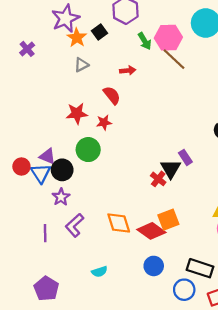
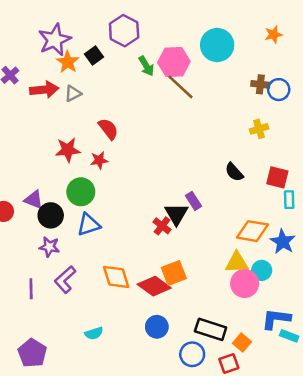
red arrow: (128, 70) -> (44, 90), moved, size x1.5
blue triangle: (41, 173) -> (89, 225), moved, turned 45
purple star: (61, 197) -> (49, 247), turned -30

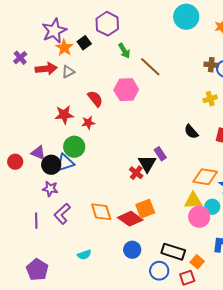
cyan circle: (217, 45) -> (186, 17), moved
pink hexagon: (174, 62) -> (126, 90), moved
blue triangle: (89, 225) -> (65, 163), moved

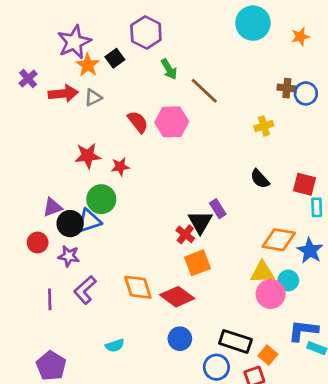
red semicircle: (95, 99) -> (138, 122), moved
yellow cross: (210, 99) -> (264, 126), moved
purple triangle: (38, 153) -> (52, 207), turned -42
red circle: (15, 162) -> (38, 243), moved
orange square: (145, 209) -> (197, 263), moved

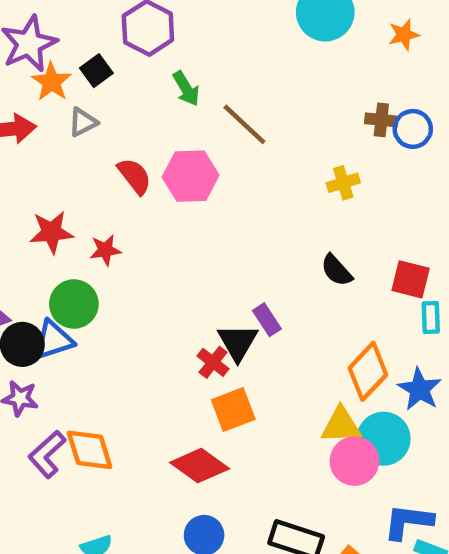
gray triangle: (93, 98) -> (83, 122), moved
orange diamond: (279, 240) -> (368, 371), turned -56
cyan circle: (288, 280) -> (384, 439), size x1.5
orange diamond: (138, 287) -> (90, 450), moved

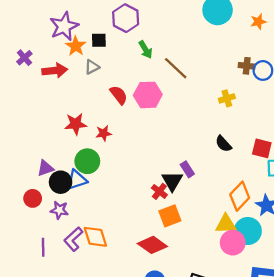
black square: (96, 71) -> (99, 40), turned 35

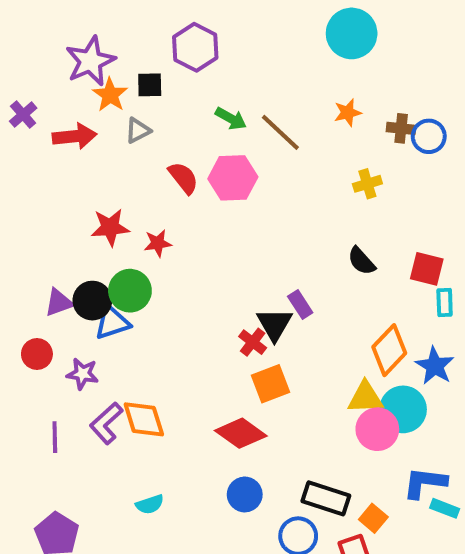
orange star: (258, 22) -> (348, 113), moved
green arrow: (145, 50) -> (231, 119), moved, turned -30
black circle: (61, 182) -> (92, 301), moved

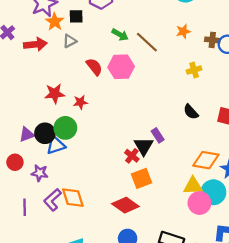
orange diamond: (389, 350) -> (206, 160), turned 56

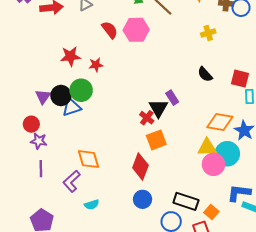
purple triangle: (27, 134) -> (43, 97), turned -35
purple star: (40, 173) -> (39, 141), moved
purple L-shape: (52, 200) -> (72, 181), moved
red diamond: (125, 205) -> (140, 166), turned 75

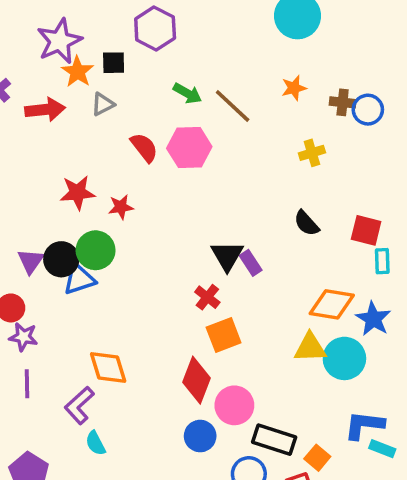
black triangle: (158, 108) -> (227, 256), moved
pink circle: (213, 164) -> (234, 405), moved
cyan semicircle: (92, 205) -> (96, 443), moved, turned 80

